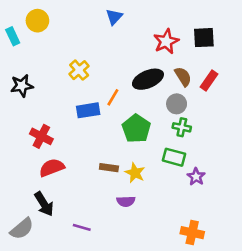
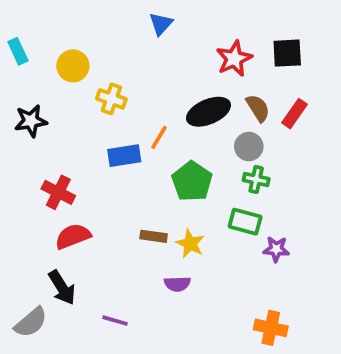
yellow circle: (37, 21) -> (73, 66), moved
yellow cross: (79, 70) -> (111, 99), turned -30
purple star: (196, 177) -> (276, 249), turned -30

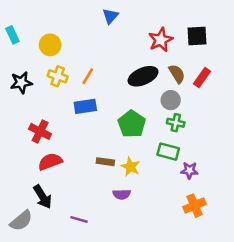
yellow cross: (111, 99) -> (58, 76), moved
orange line: (159, 137) -> (88, 76), moved
orange cross: (271, 328) -> (195, 206), moved, turned -35

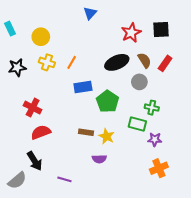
blue rectangle: (85, 106) -> (83, 87), moved
green cross: (176, 123) -> (152, 108), moved

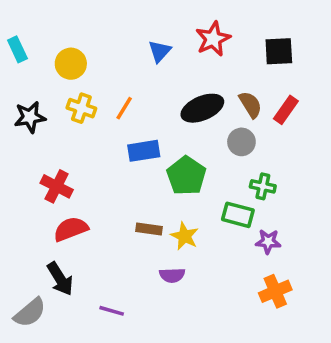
blue triangle: (90, 13) -> (160, 51), moved
red star: (131, 33) -> (213, 39), moved

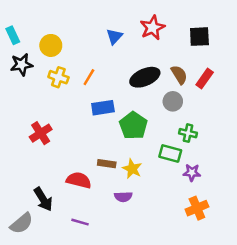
black star: (30, 117) -> (22, 65), moved
red cross: (57, 186) -> (41, 133), turned 30
red semicircle: (71, 229) -> (79, 180), moved, turned 35

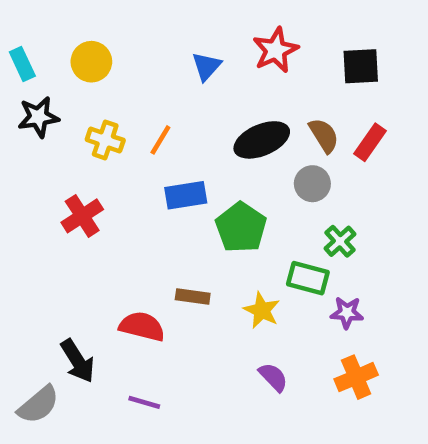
yellow circle: (51, 45) -> (91, 62), moved
red cross: (41, 133) -> (82, 216), moved
green cross: (188, 133) -> (340, 241), turned 36
yellow star: (132, 169) -> (262, 310), moved
purple semicircle: (123, 197) -> (273, 377), moved, turned -132

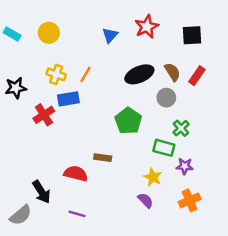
cyan rectangle: (22, 64) -> (12, 34), turned -35
black star: (38, 117) -> (16, 88), moved
blue rectangle: (186, 195) -> (68, 99), moved
yellow star: (262, 310) -> (153, 177), moved

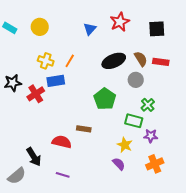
red rectangle: (197, 76) -> (161, 62), turned 63
black star: (16, 88) -> (13, 83), moved

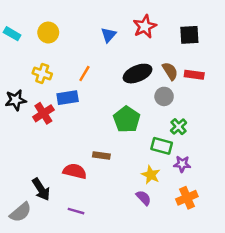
yellow cross: (46, 61) -> (42, 74), moved

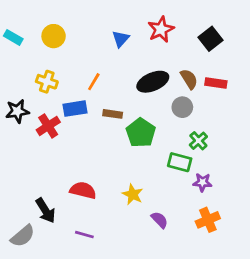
black square: (189, 35) -> (210, 39), turned -35
brown rectangle: (101, 156) -> (113, 114), moved
yellow star: (151, 175) -> (133, 194), moved

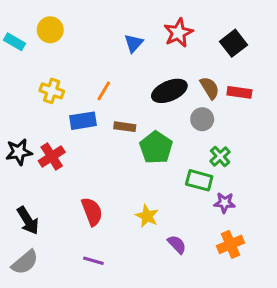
yellow circle: (54, 36) -> (50, 30), moved
black star: (17, 111) -> (19, 152), moved
red cross: (48, 126) -> (52, 156), moved
red semicircle: (83, 190) -> (92, 212), turned 55
black arrow: (45, 210) -> (28, 221), moved

